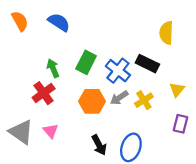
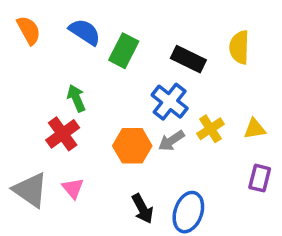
green rectangle: (86, 62) -> (124, 51), moved
black rectangle: (147, 64) -> (188, 59), moved
yellow triangle: (177, 90) -> (255, 129), turned 42
yellow cross: (144, 100) -> (210, 129), moved

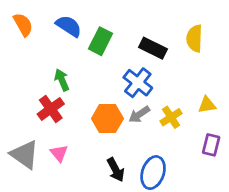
yellow cross: (210, 129) -> (171, 117), moved

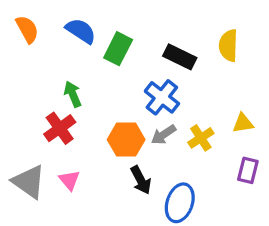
black arrow: (116, 170) -> (141, 180), moved

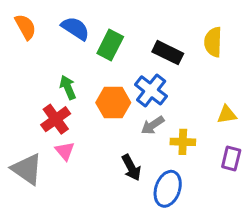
yellow cross: (201, 138) -> (183, 142), moved, turned 35
orange hexagon: (126, 140) -> (113, 103), moved
pink triangle: (69, 180) -> (65, 151), moved

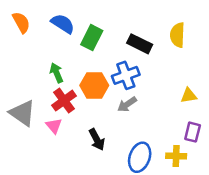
blue cross: (151, 90) -> (126, 75), turned 32
red cross: (56, 119) -> (64, 101), moved
yellow cross: (183, 142) -> (176, 156), moved
black arrow: (131, 168) -> (97, 140), moved
gray triangle: (27, 169) -> (22, 113), moved

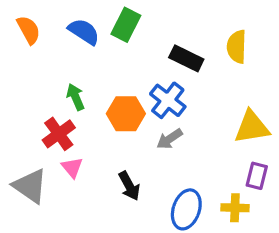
green rectangle: (92, 38) -> (126, 25), moved
blue cross: (126, 75) -> (168, 100), turned -32
yellow triangle: (189, 96) -> (252, 127), size x1.6
red cross: (64, 101) -> (59, 134), moved
gray triangle: (22, 113) -> (30, 186), moved

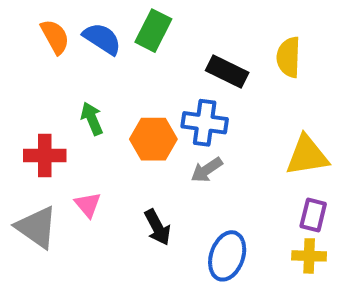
orange semicircle: (29, 30) -> (55, 37), moved
blue cross: (168, 100) -> (205, 123), turned -30
red cross: (59, 134) -> (45, 156), moved, turned 36
yellow cross: (235, 208) -> (309, 256), moved

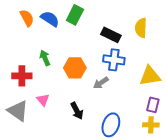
blue cross: (205, 123) -> (114, 60), moved

